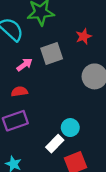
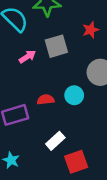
red semicircle: (19, 92) -> (46, 100), moved
cyan circle: (70, 128) -> (74, 95), moved

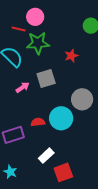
red star: (91, 30) -> (71, 56), moved
cyan circle: (74, 95) -> (61, 118), size x1.5

